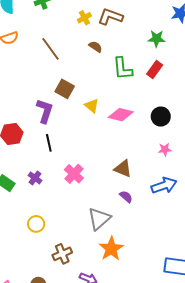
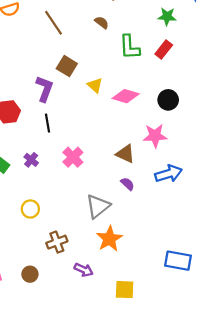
pink star: (165, 149) -> (155, 136), moved, size x1.6

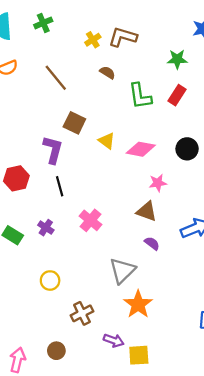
pink star: (155, 136) -> (158, 183), moved, size x0.7
yellow square: (125, 290) -> (139, 355), moved

